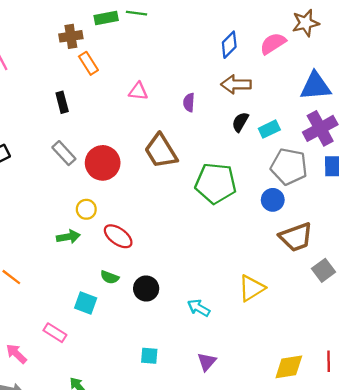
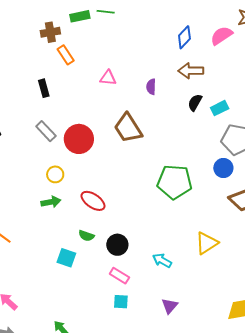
green pentagon: (216, 183) -> (175, 182), moved
yellow circle: (86, 209) -> (55, 174), moved
pink rectangle: (55, 333) -> (119, 276), moved

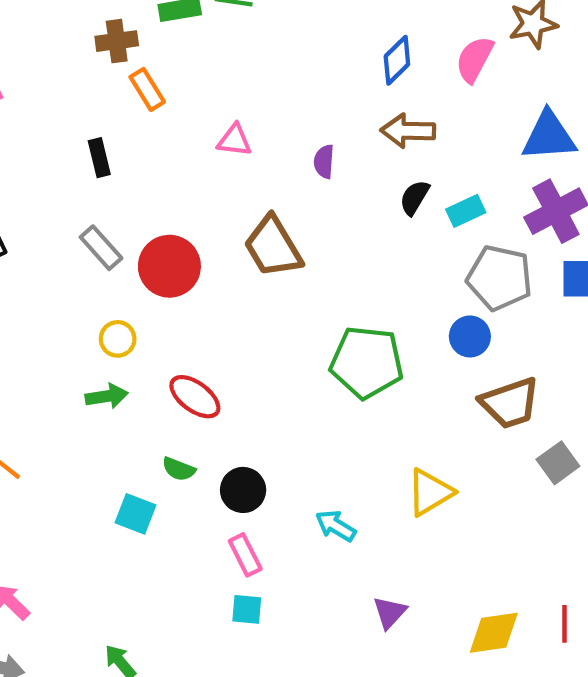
pink semicircle: (221, 36) -> (475, 59), turned -30
pink rectangle: (119, 276) -> (245, 555), turned 30
purple triangle: (170, 306) -> (390, 612), moved

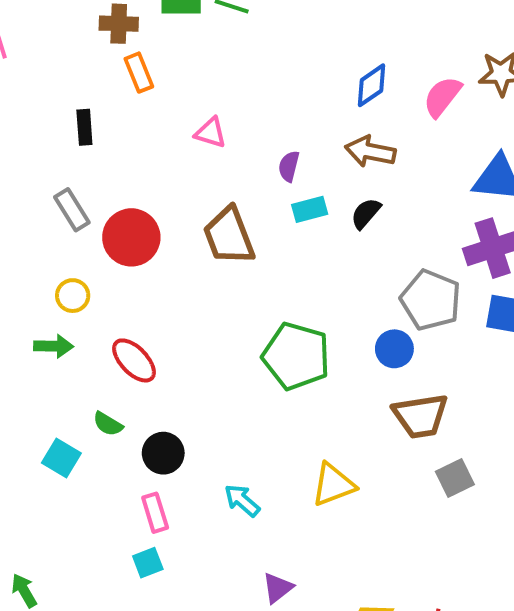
cyan rectangle: (466, 211) -> (310, 209), moved
cyan square: (247, 609) -> (148, 563), turned -36

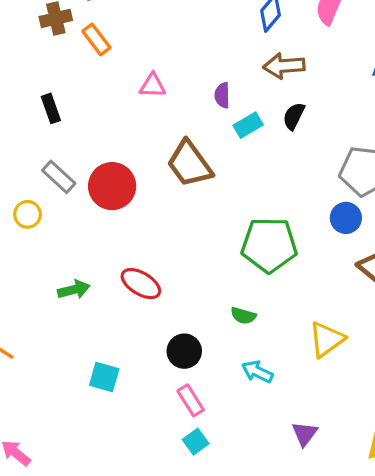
orange rectangle: (139, 73) -> (96, 39), moved
yellow circle: (73, 296) -> (28, 214), moved
green semicircle: (108, 424) -> (243, 316), moved

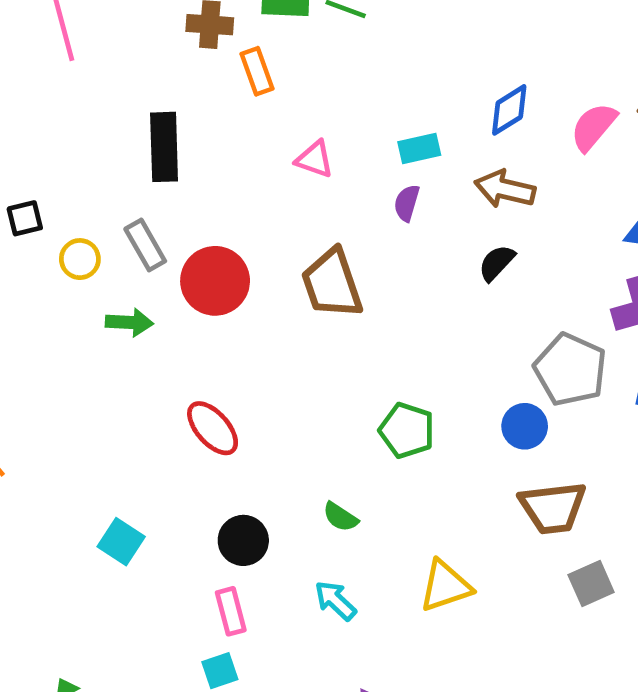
black rectangle: (51, 108) -> (164, 147), size x1.6
cyan rectangle: (248, 125) -> (419, 149), moved
yellow circle: (28, 214) -> (80, 259), moved
green pentagon: (269, 245) -> (407, 430), size x0.7
green arrow: (74, 290) -> (129, 322), moved

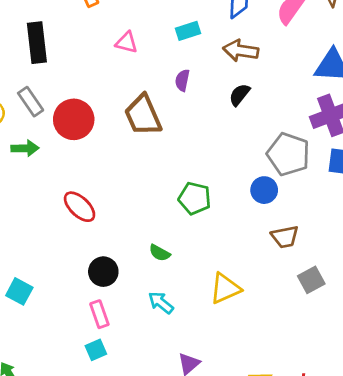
purple semicircle: (407, 203) -> (182, 80), moved
brown trapezoid: (553, 508) -> (285, 237), size x0.7
cyan square: (121, 542) -> (19, 291), moved

